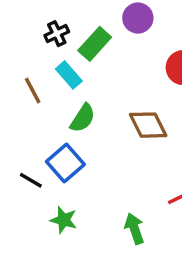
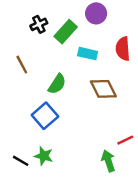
cyan rectangle: (69, 75) -> (88, 54), moved, turned -36
black line: (31, 180) -> (21, 161), moved
green arrow: (134, 229) -> (108, 161), moved

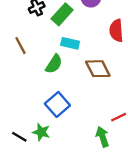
cyan rectangle: (88, 54) -> (70, 43), moved
blue square: (45, 116) -> (57, 104), moved

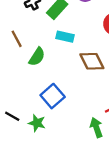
green semicircle: (54, 64) -> (37, 57), moved
black line: (19, 137) -> (12, 116), moved

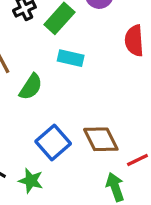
brown diamond: (92, 61) -> (101, 139), moved

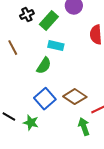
green semicircle: (31, 87) -> (44, 66), moved
brown diamond: (101, 139) -> (75, 97), turned -30

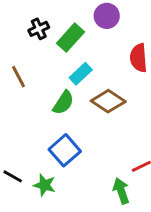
cyan rectangle: (56, 46) -> (81, 74), turned -56
brown diamond: (75, 97) -> (108, 101), moved

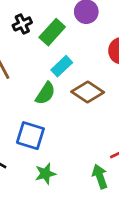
blue square: (65, 150) -> (30, 136), moved, turned -32
green star: (45, 185) -> (45, 174), moved, turned -30

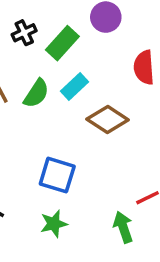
green semicircle: (45, 93) -> (36, 93), moved
blue square: (30, 136) -> (57, 175), moved

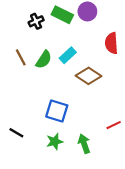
green rectangle: (62, 43) -> (62, 15), moved, turned 75
green arrow: (123, 227) -> (84, 144), moved

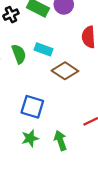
cyan rectangle: (68, 55) -> (44, 49), turned 63
green semicircle: (44, 60) -> (19, 54), turned -54

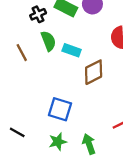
green semicircle: (19, 54) -> (48, 41), moved
brown diamond: (65, 71) -> (94, 72), turned -60

